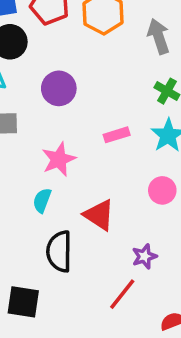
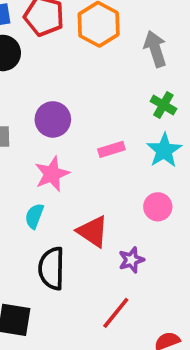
purple circle: (59, 88) -> (53, 119), moved
purple star: (144, 256) -> (131, 260), moved

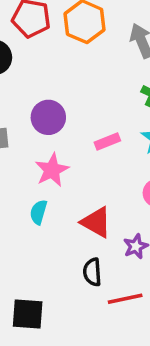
black semicircle: (52, 268) -> (92, 272), moved, size x0.7
red line: (116, 313) -> (125, 299), turned 44

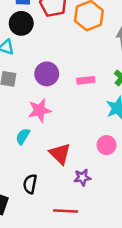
pink rectangle: (107, 141) -> (86, 80), moved
black semicircle: (92, 272) -> (30, 184), moved

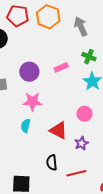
pink star: (40, 110) -> (32, 102), turned 30
pink circle: (107, 145) -> (84, 114), moved
black semicircle: (30, 184) -> (52, 163), moved

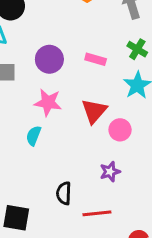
pink rectangle: (61, 67) -> (96, 59), turned 32
red triangle: (58, 130) -> (94, 111), moved, turned 36

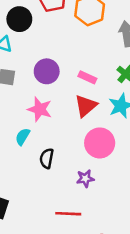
red triangle: (94, 111) -> (86, 106), moved
pink circle: (120, 130) -> (100, 143), size x1.5
black semicircle: (64, 193) -> (47, 158), moved

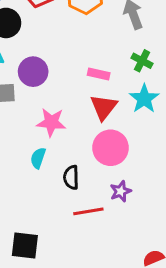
purple circle: (47, 71) -> (33, 72), moved
pink circle: (100, 143) -> (111, 148), moved
red line: (68, 214) -> (88, 211), moved

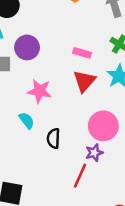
pink circle: (111, 148) -> (103, 126), moved
cyan semicircle: (38, 158) -> (27, 120), turned 120
red line: (88, 211) -> (80, 176), moved, turned -60

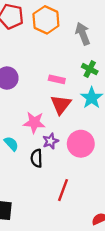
pink star: (40, 91) -> (34, 123), moved
purple star: (94, 153) -> (50, 141), moved

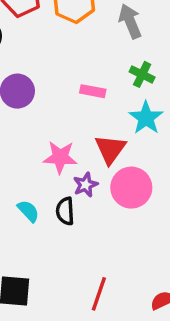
red triangle: (61, 105) -> (110, 149), moved
cyan semicircle: (11, 144) -> (28, 211), moved
red line: (63, 190) -> (99, 294), moved

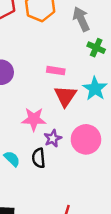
green cross: (142, 74) -> (96, 48), moved
red triangle: (110, 149) -> (65, 96), moved

